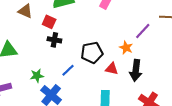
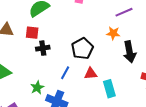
purple line: (143, 31) -> (124, 12), turned 42
red triangle: (112, 69) -> (91, 74), moved

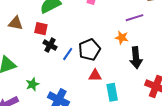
black cross: (43, 48) -> (50, 45), turned 32
blue line: (65, 73) -> (68, 54), moved
green star: (37, 88) -> (32, 84), moved

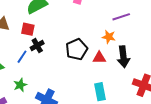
black cross: (50, 45) -> (37, 45), turned 32
blue line: (68, 54) -> (22, 57), moved
red triangle: (95, 75) -> (99, 58), moved

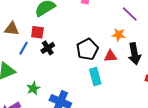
purple line: (121, 17) -> (130, 14), turned 66
blue line: (22, 57) -> (24, 48), moved
cyan rectangle: (100, 92) -> (95, 76), moved

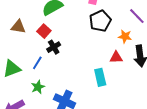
red square: (37, 32) -> (44, 31), turned 32
blue line: (24, 48) -> (37, 63), moved
black pentagon: (87, 49) -> (100, 21), moved

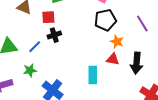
red square: (44, 31) -> (48, 17), turned 32
orange star: (125, 36) -> (117, 42), moved

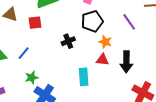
black cross: (54, 35) -> (68, 41), moved
green star: (30, 70) -> (32, 78), moved

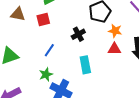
blue line: (24, 53) -> (49, 50), moved
cyan rectangle: (84, 77) -> (85, 65), moved

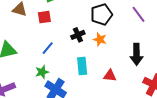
orange star: (115, 31) -> (100, 39), moved
red triangle: (114, 49) -> (110, 76), moved

